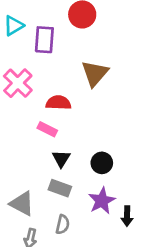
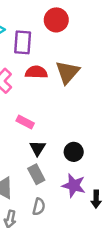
red semicircle: (58, 103) -> (36, 72), moved
gray rectangle: (60, 188) -> (36, 174), turned 42
purple star: (102, 201) -> (74, 185), turned -30

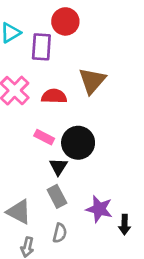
red circle: (56, 20) -> (65, 21), moved
red semicircle: (36, 72) -> (54, 96), moved
black circle: (74, 152) -> (78, 143), moved, size x1.5

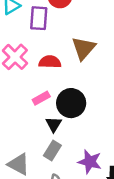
pink rectangle: (44, 137) -> (41, 98), turned -56
gray rectangle: (57, 196) -> (52, 150), turned 60

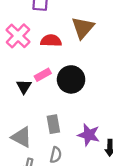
black triangle: (54, 124) -> (24, 87), moved
gray rectangle: (52, 150) -> (53, 124), turned -42

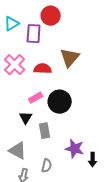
black triangle: (24, 87) -> (26, 118), moved
gray rectangle: (53, 124) -> (45, 131), moved

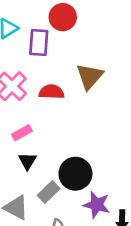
pink rectangle: (36, 98) -> (22, 133), moved
black circle: (60, 102) -> (75, 174), moved
gray rectangle: (45, 131) -> (49, 192), moved, turned 56

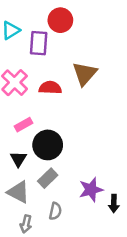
black triangle: (27, 161) -> (18, 159), moved
black circle: (75, 174) -> (48, 145), moved
purple star: (97, 205) -> (91, 190), turned -30

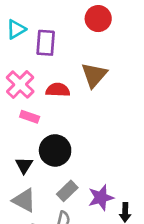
red circle: (60, 20) -> (98, 19), moved
pink rectangle: (23, 125) -> (30, 117), moved, turned 48
gray rectangle: (48, 178) -> (67, 191), moved

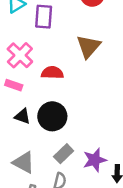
red semicircle: (58, 90) -> (52, 73), moved
pink rectangle: (30, 117) -> (14, 85), moved
black triangle: (24, 165) -> (22, 116), moved, turned -42

